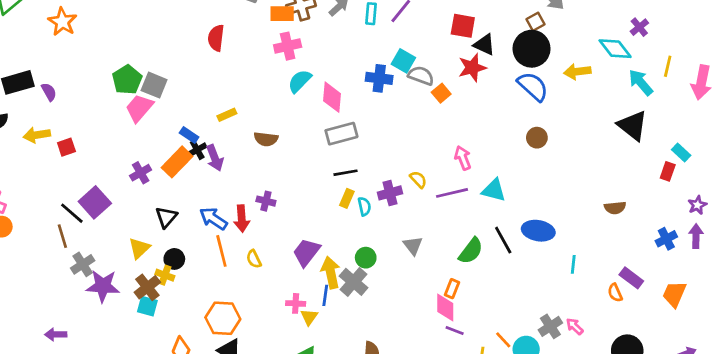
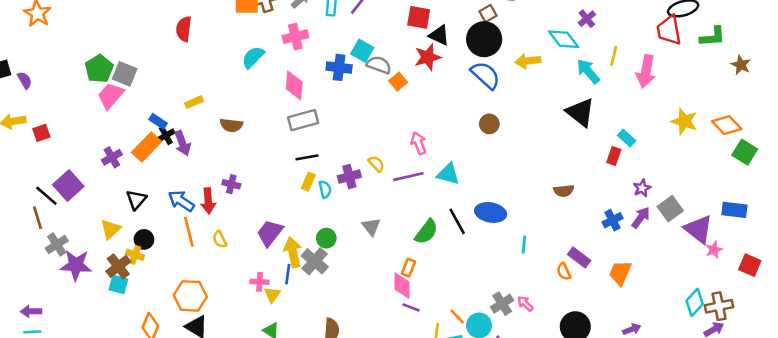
pink cross: (288, 46) -> (295, 37), moved
cyan semicircle: (300, 81) -> (253, 57), moved
purple arrow: (696, 236) -> (641, 218), turned 35

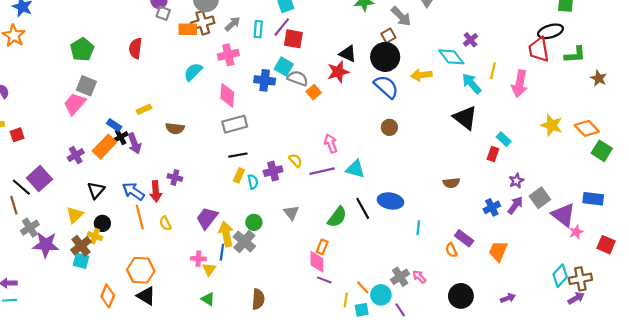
red square: (419, 17) -> (293, 39), moved
green pentagon: (99, 69) -> (82, 49), moved

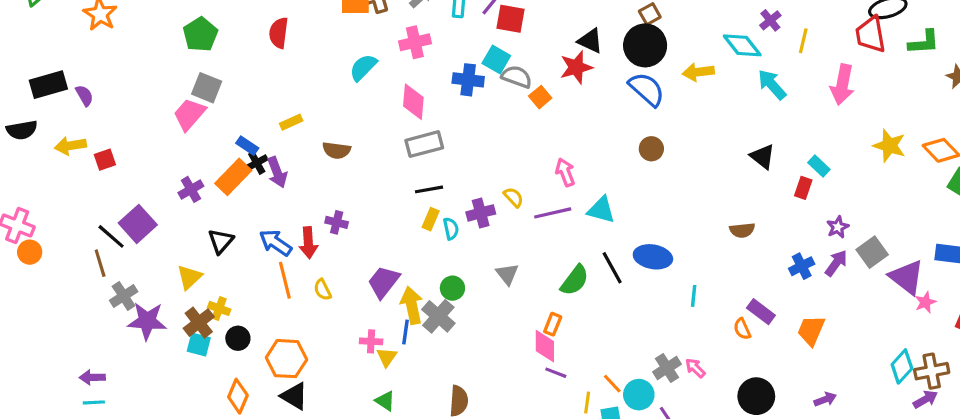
yellow line: (493, 71) -> (803, 41), moved
black triangle: (465, 118) -> (763, 157), moved, size x0.7
black circle: (102, 223) -> (238, 338), moved

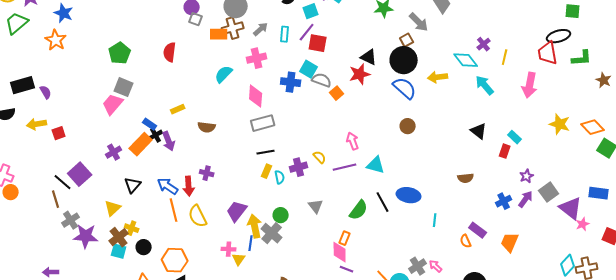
yellow semicircle: (322, 290) -> (198, 216), size x1.6

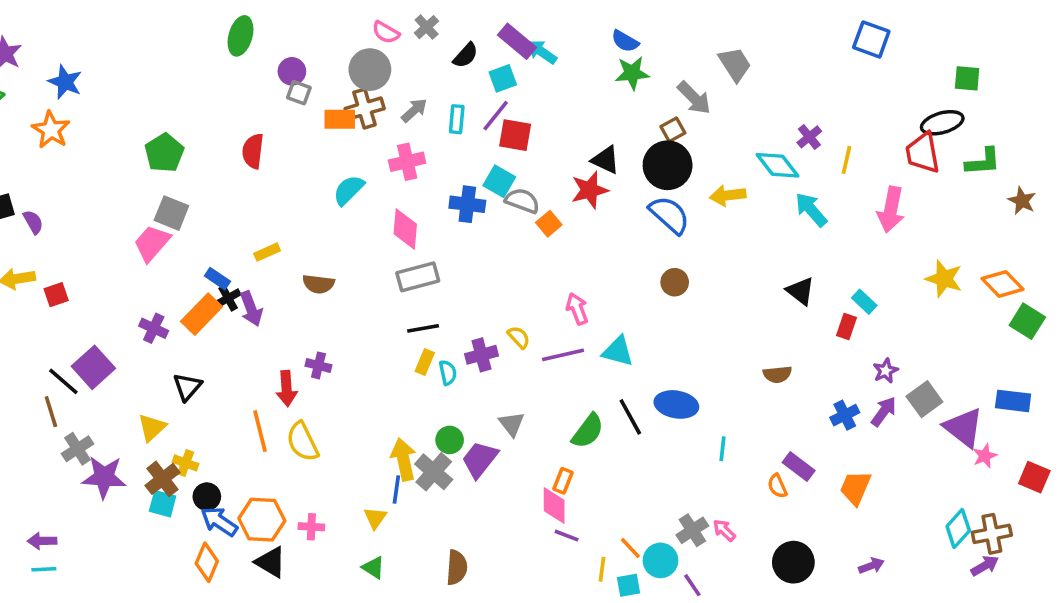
purple cross: (114, 152) -> (154, 328), turned -35
blue arrow: (168, 186) -> (219, 521), moved
purple trapezoid: (237, 211) -> (480, 459), moved
pink cross: (229, 249) -> (311, 527), moved

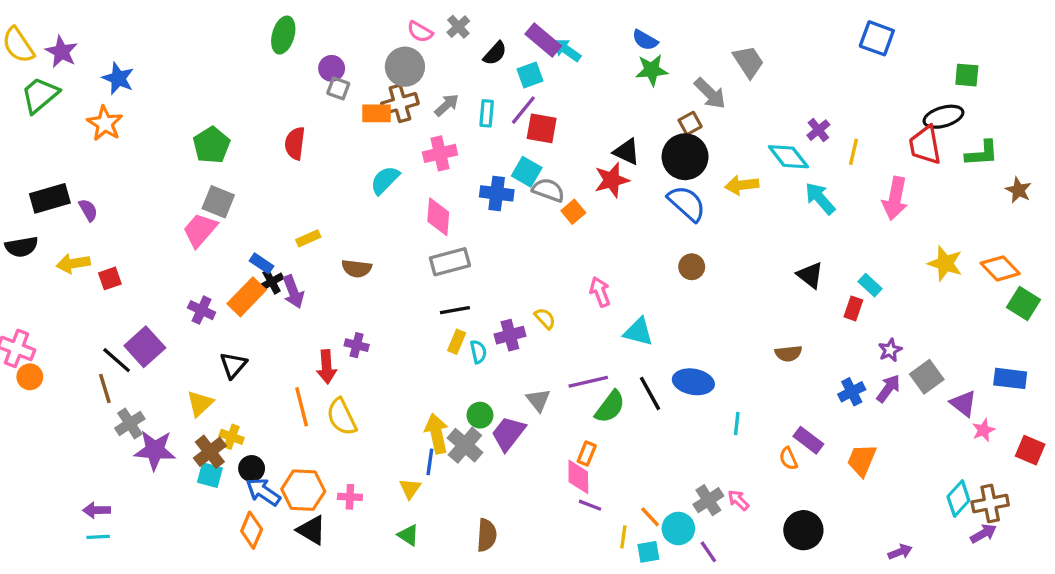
purple line: (563, 355) -> (588, 382), moved
purple triangle: (963, 428) -> (963, 403), size x0.7
purple arrow: (871, 566) -> (900, 552), moved

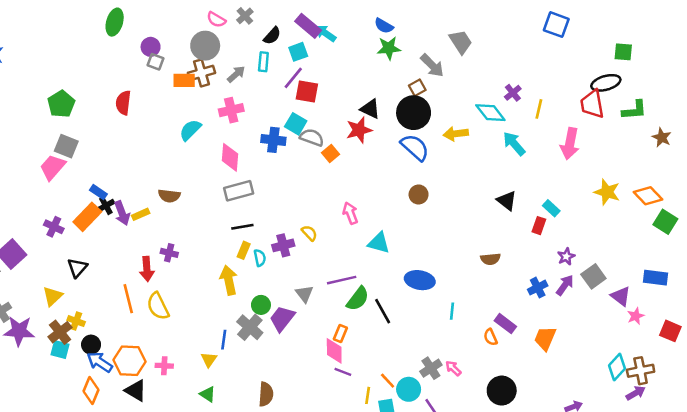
cyan rectangle: (487, 113) -> (263, 62), moved
yellow rectangle: (308, 238) -> (141, 214), moved
black line: (650, 393) -> (383, 311), moved
yellow arrow: (437, 433) -> (229, 280), moved

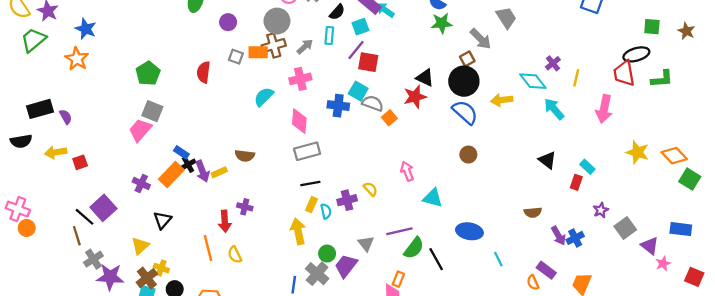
gray square: (156, 62) -> (236, 57), moved
brown star: (662, 137) -> (686, 31), moved
purple arrow: (565, 285) -> (558, 236), moved, turned 114
yellow semicircle: (158, 306) -> (235, 255), size x0.7
cyan line: (452, 311) -> (498, 259), turned -32

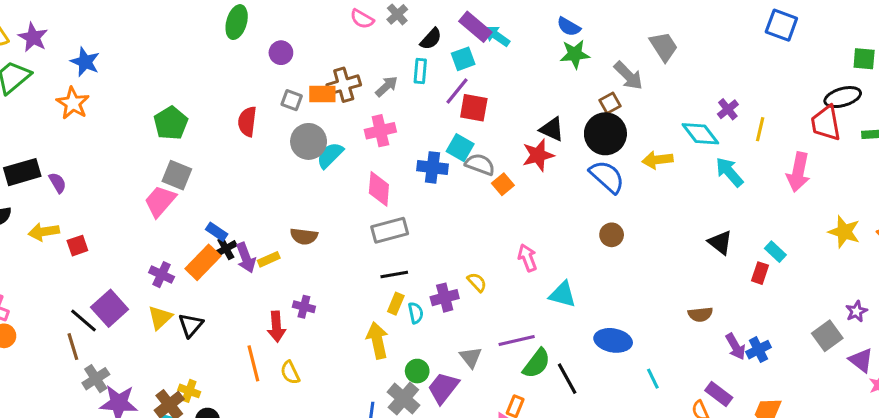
gray circle: (277, 21) -> (309, 141), moved
purple star: (601, 210) -> (856, 311), moved
yellow triangle: (140, 246) -> (160, 317), moved

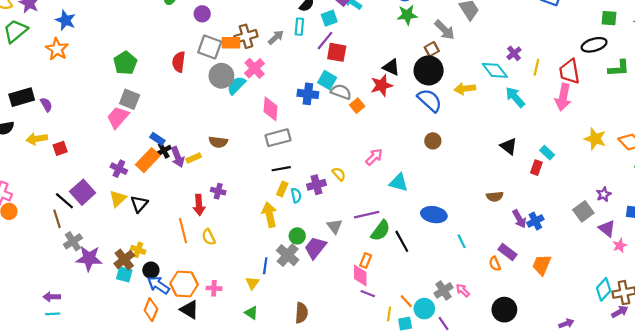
gray square: (292, 100) -> (210, 47), size x1.6
red trapezoid: (826, 123) -> (570, 72), moved
pink cross: (380, 131) -> (255, 68), moved, turned -30
pink arrow: (527, 258) -> (374, 157), turned 66

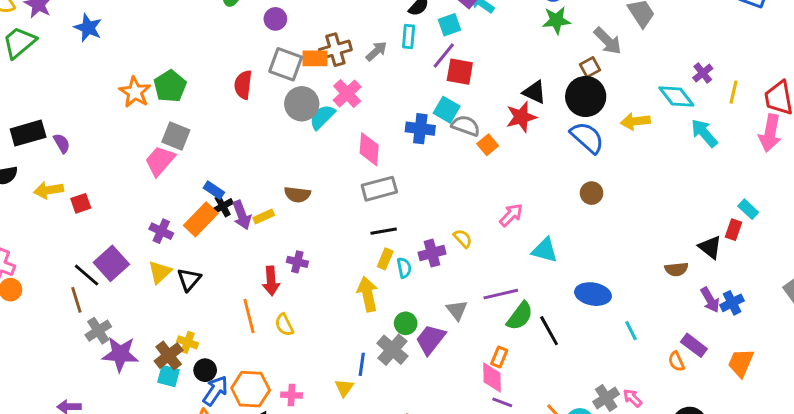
orange star: (57, 49) -> (135, 92), moved
black triangle: (509, 146) -> (710, 247), moved
blue arrow: (158, 285) -> (215, 391), turned 90

